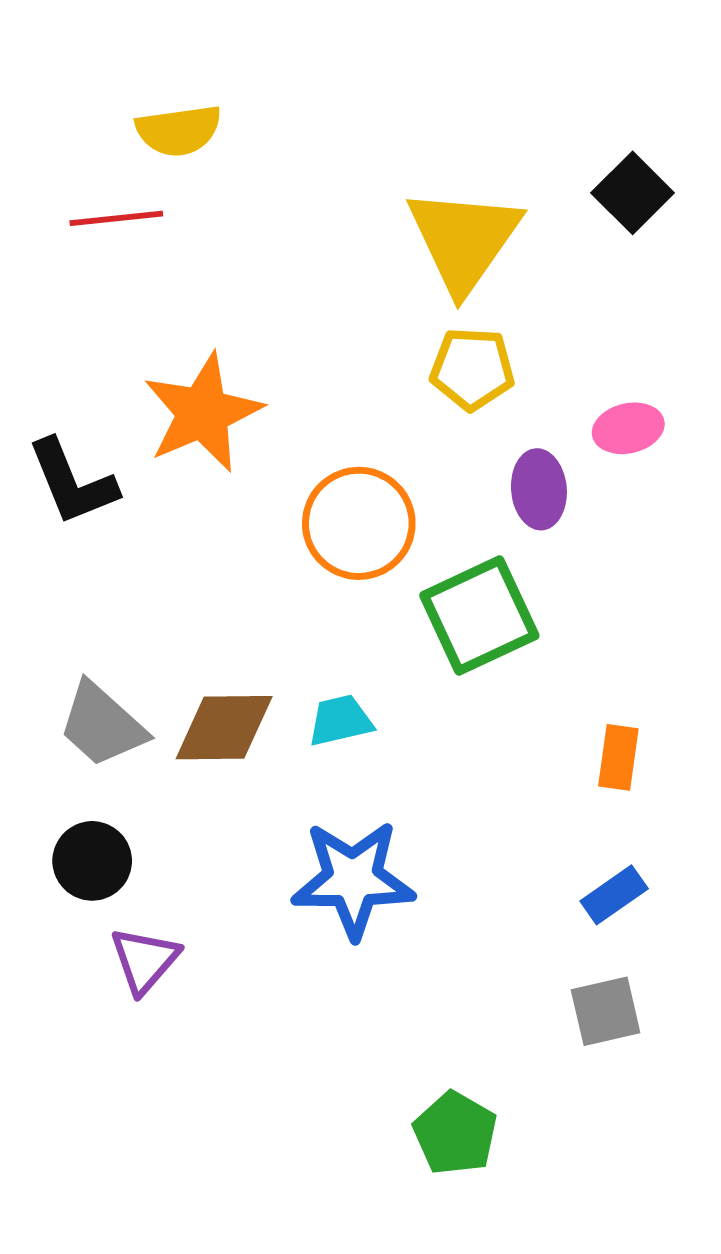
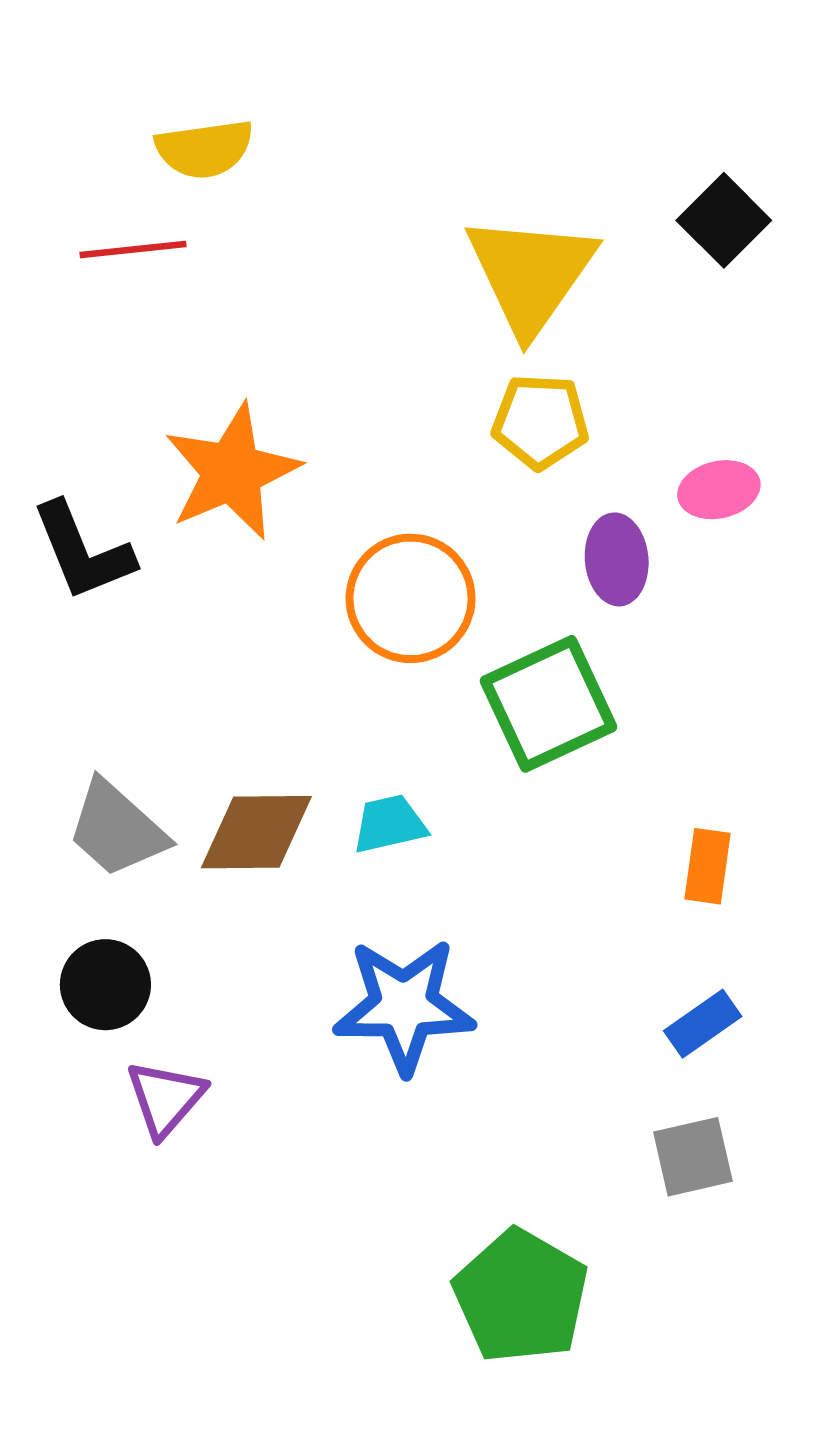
green pentagon: (455, 1133) -> (521, 1296), size x1.4

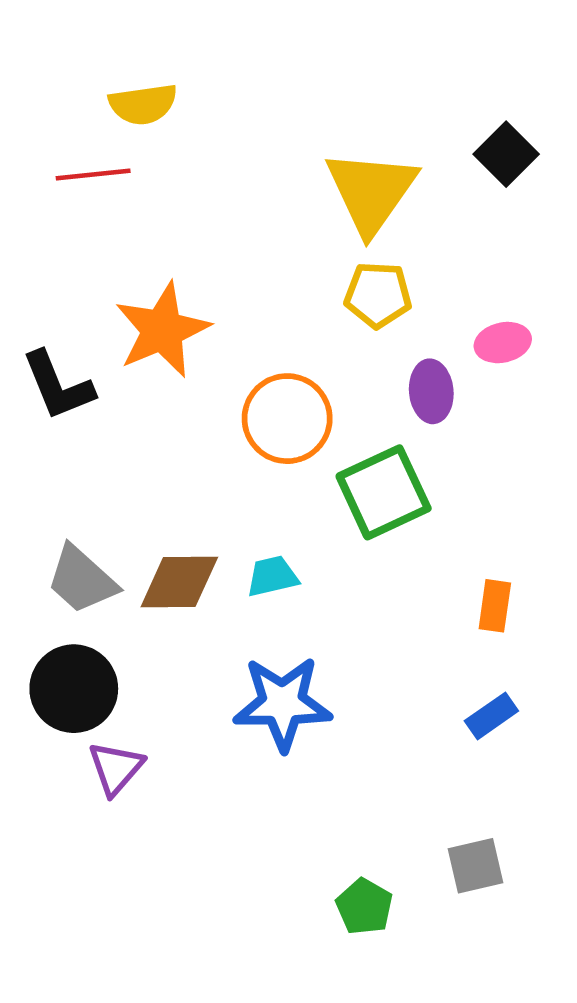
black circle: (105, 985) -> (74, 689), size x1.4
gray square: (693, 1157) -> (476, 866), moved
green pentagon: (521, 1296) -> (364, 907), size x0.6

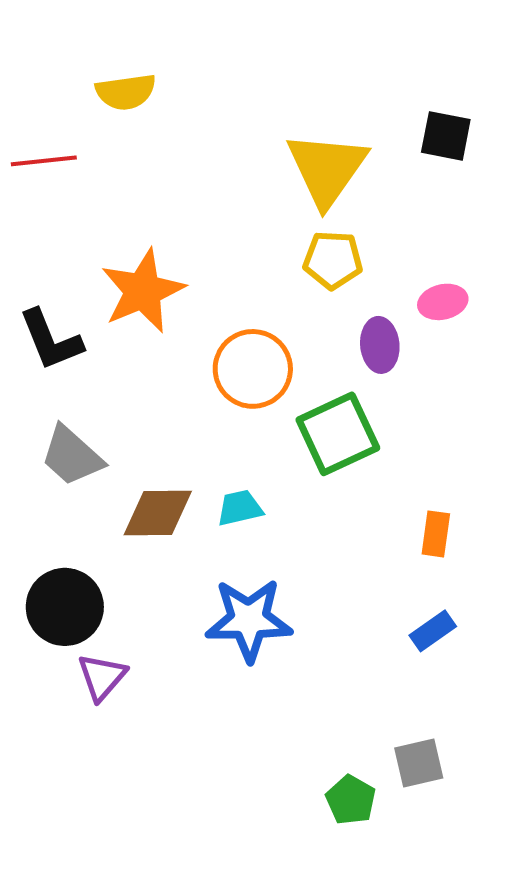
black square: (506, 154) -> (446, 136), turned -34
red line: (93, 175) -> (44, 161), moved
gray trapezoid: (82, 580) -> (72, 456), moved
green pentagon: (364, 907) -> (351, 800), moved

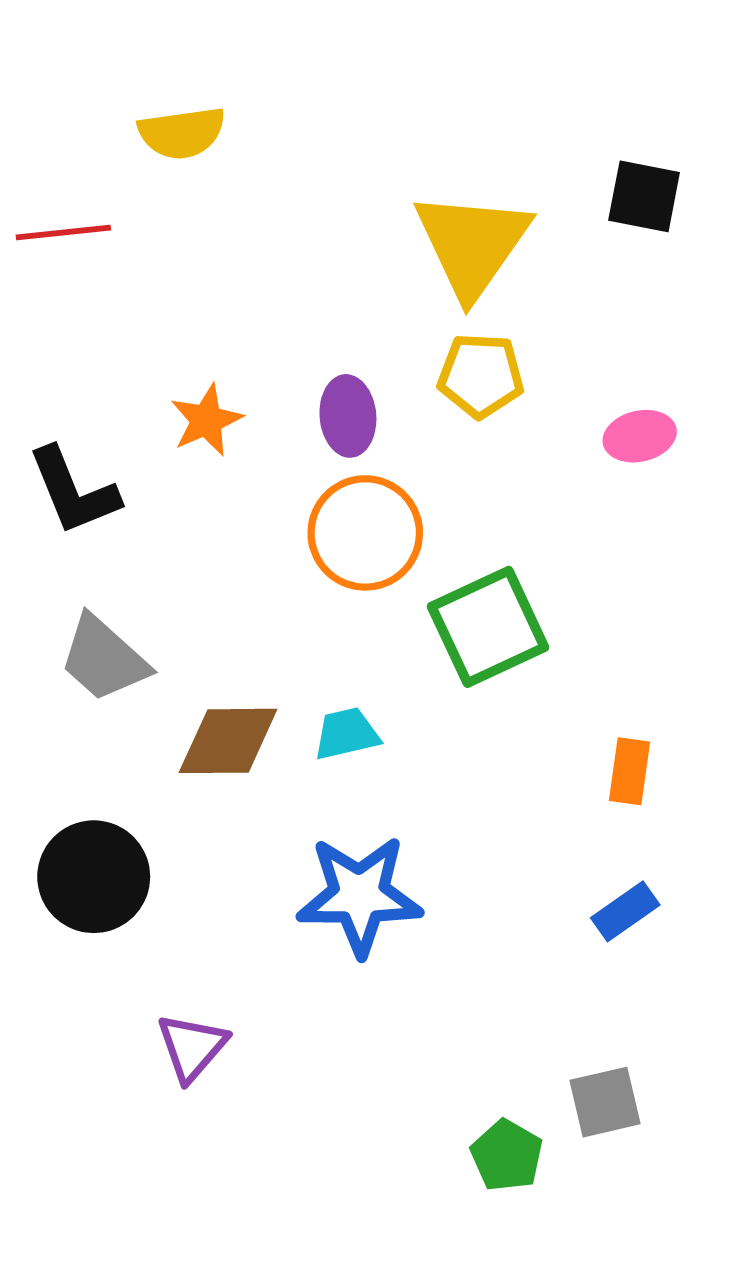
orange star: (143, 291) -> (206, 420), size x0.6
purple ellipse: (380, 345) -> (348, 416), moved
purple triangle: (102, 677) -> (192, 1047), moved

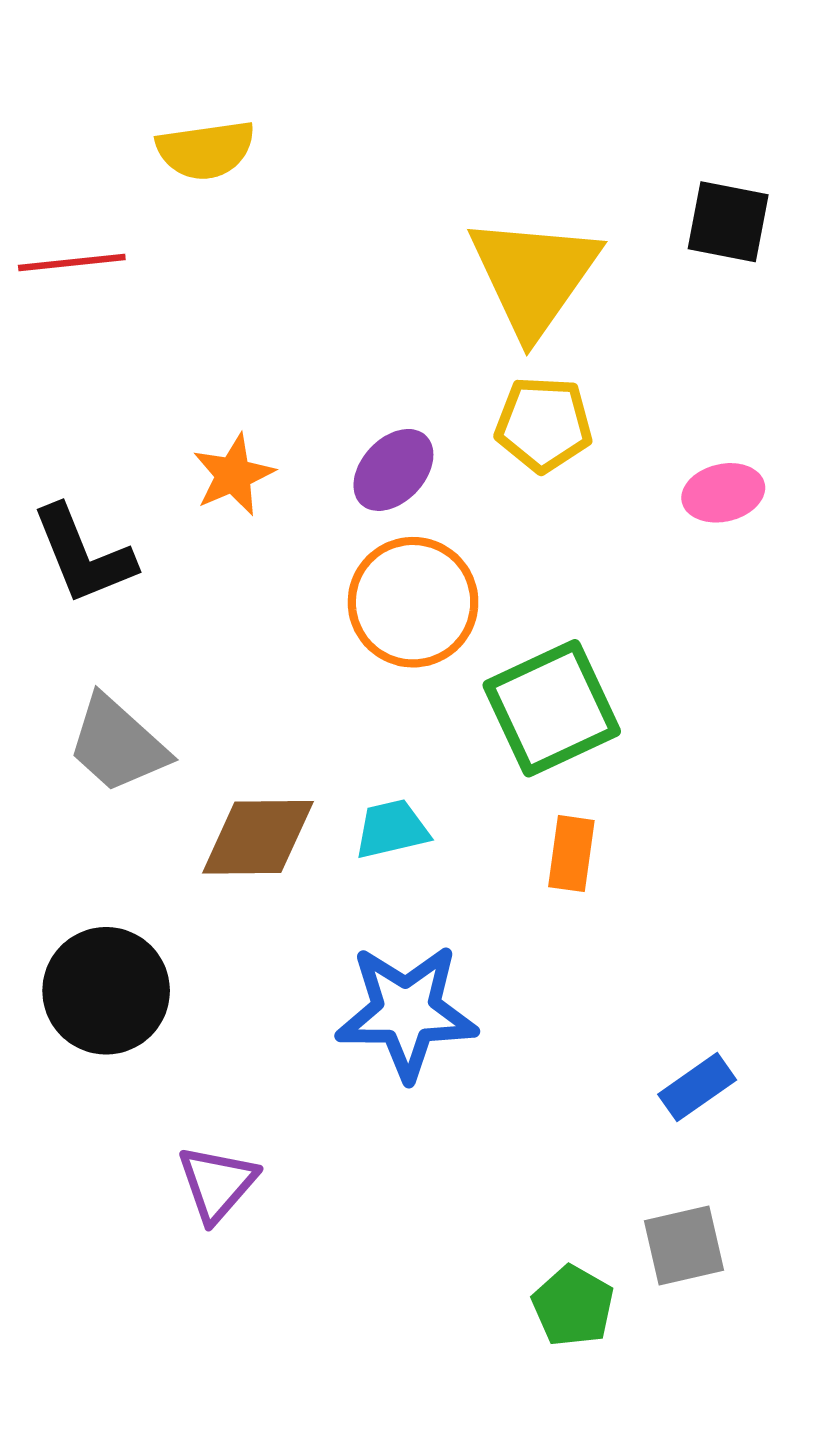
purple ellipse: (348, 416) -> (393, 470), turned 48
orange rectangle: (630, 771) -> (571, 854), moved
blue rectangle: (625, 911) -> (697, 1087), moved

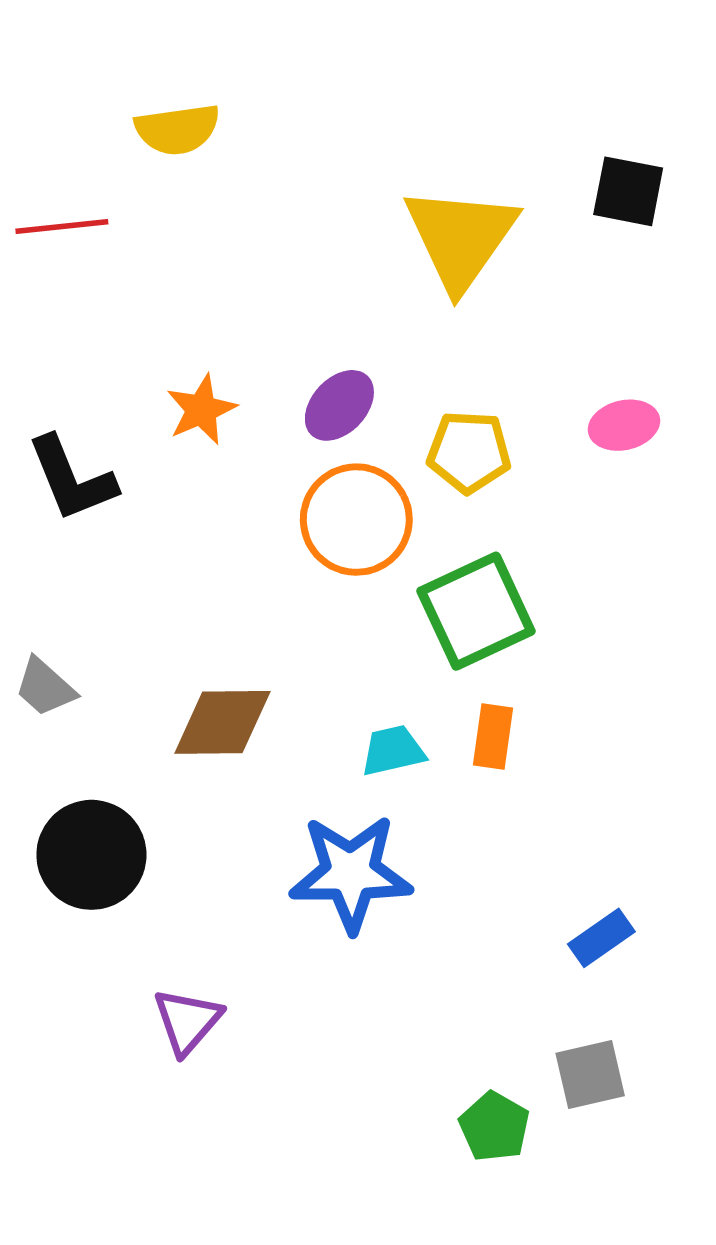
yellow pentagon: (544, 424) -> (469, 452), moved
gray trapezoid: (118, 744) -> (45, 687), moved, size x0.7
cyan trapezoid: (392, 829) -> (393, 751), moved

